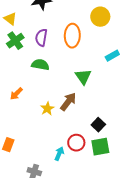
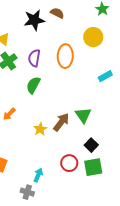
green semicircle: (40, 65) -> (33, 85), turned -72
green triangle: (83, 77) -> (83, 115), moved
cyan arrow: (59, 154) -> (38, 175), moved

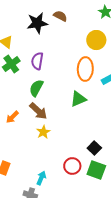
orange ellipse: (65, 56) -> (85, 69), moved
green triangle: (83, 115) -> (78, 99), moved, turned 42
brown arrow: (61, 122) -> (38, 111), moved, turned 96
green square: (93, 167) -> (96, 170), turned 30

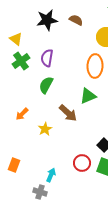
brown semicircle: (60, 16) -> (76, 20), moved
brown arrow: (38, 111) -> (68, 113), moved
yellow star: (43, 132) -> (45, 129), moved

